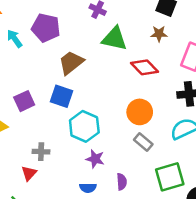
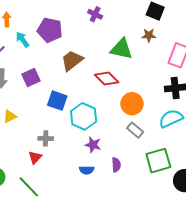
green triangle: (114, 39) -> (121, 49), moved
red diamond: (144, 67) -> (107, 78), moved
blue square: (61, 96) -> (57, 101), moved
purple square: (24, 101) -> (31, 77), moved

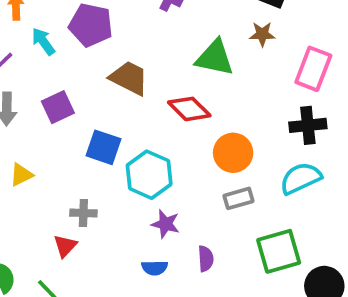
brown trapezoid: (72, 61) -> (129, 78), turned 65
gray rectangle: (135, 130) -> (239, 198), turned -56

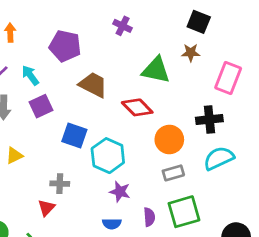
cyan arrow: (43, 41) -> (30, 75), moved
black cross: (308, 125) -> (209, 119), moved
green square: (279, 251) -> (184, 212), moved

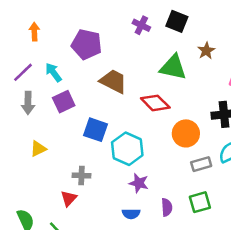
black square: (199, 22) -> (177, 21), moved
brown star: (191, 53) -> (206, 51), turned -30
gray rectangle: (173, 173) -> (201, 164), moved
green square: (184, 212) -> (200, 202), size x0.7

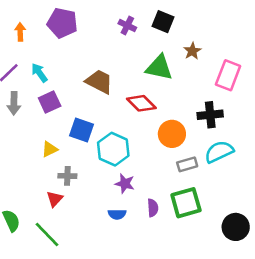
purple pentagon: (87, 44) -> (62, 23), moved
yellow triangle: (38, 149) -> (50, 149), moved
green square: (200, 202) -> (186, 203), size x1.4

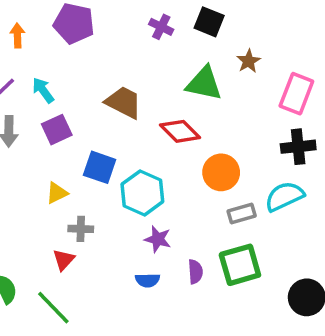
black cross: (210, 115) -> (298, 147), moved

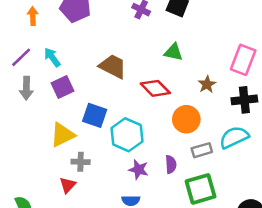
brown star: (249, 61) -> (207, 84), moved
green triangle: (204, 83) -> (173, 52), size x0.7
yellow triangle: (57, 193) -> (62, 135), size x1.5
purple semicircle: (195, 272) -> (171, 164), moved

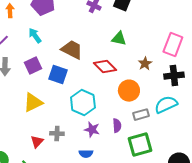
cyan arrow: (52, 57) -> (35, 36), moved
blue square: (95, 115) -> (58, 75), moved
gray cross: (81, 162) -> (57, 134), moved

